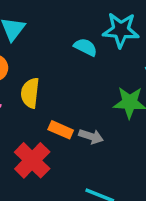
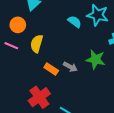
gray arrow: (91, 136) -> (70, 67), moved
red cross: (32, 160) -> (39, 97), moved

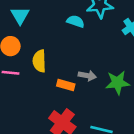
green star: (95, 59) -> (118, 83), moved

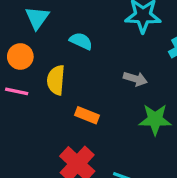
cyan semicircle: (76, 21) -> (81, 41), moved
gray arrow: (87, 76) -> (135, 79), moved

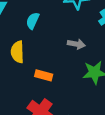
cyan semicircle: (81, 41) -> (33, 21), turned -84

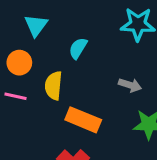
orange rectangle: (44, 75) -> (83, 120), size x1.5

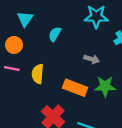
yellow semicircle: (53, 86) -> (38, 74), moved
orange rectangle: (83, 120) -> (75, 88), moved

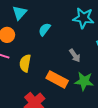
gray arrow: (92, 59) -> (75, 56), turned 32

